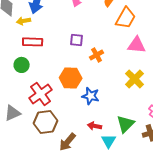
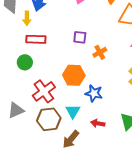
yellow arrow: (24, 21) -> (27, 18), turned -80
cyan triangle: (109, 141) -> (73, 111), moved

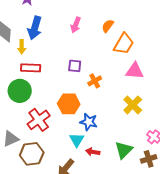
green circle: (25, 62) -> (20, 91), size x1.5
cyan triangle: (73, 111) -> (77, 140), moved
brown hexagon: (49, 119) -> (32, 154), moved

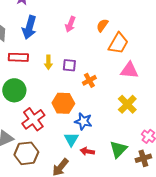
yellow arrow: (22, 47) -> (48, 62), moved
red rectangle: (31, 68) -> (18, 57), moved

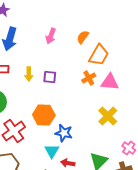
orange cross: (89, 80) -> (89, 78), moved

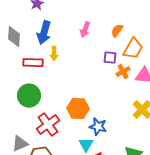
yellow arrow: (29, 74) -> (54, 54), moved
purple square: (50, 77) -> (110, 58), moved

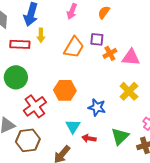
orange trapezoid: (133, 49) -> (74, 47), moved
blue star: (98, 127) -> (97, 107), moved

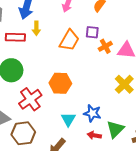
blue star: (97, 107) -> (92, 113), moved
red arrow: (89, 138) -> (94, 135), moved

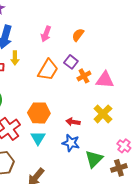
purple square: (92, 32) -> (71, 62), turned 32
cyan triangle: (68, 119) -> (38, 138), moved
red arrow: (94, 135) -> (73, 122), moved

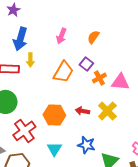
yellow cross: (103, 114) -> (107, 111), moved
red arrow: (73, 122) -> (82, 111), moved
cyan triangle: (38, 138) -> (54, 149), moved

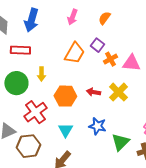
yellow arrow: (30, 60) -> (41, 74), moved

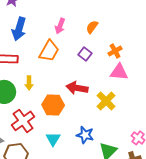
orange trapezoid: (74, 53) -> (49, 51), moved
orange cross: (110, 59) -> (115, 51), moved
red arrow: (93, 92) -> (77, 88), moved, size x1.5

